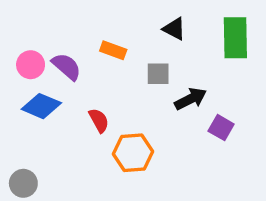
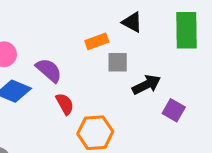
orange rectangle: (113, 50) -> (97, 41), moved, turned -40
purple semicircle: (66, 66) -> (49, 70), moved

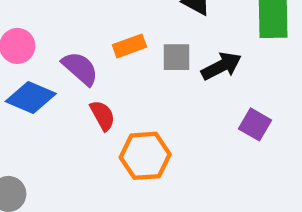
orange rectangle: (97, 41) -> (129, 46), moved
black arrow: (146, 85) -> (221, 66), moved

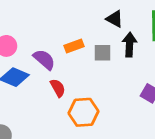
black arrow: (221, 66) -> (130, 45), moved, turned -60

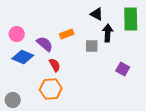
gray square: (102, 53) -> (92, 46), moved
orange hexagon: (83, 112) -> (51, 89), moved

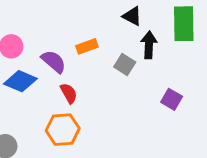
gray square: (92, 46) -> (125, 65), turned 32

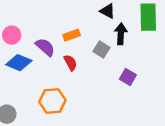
red semicircle: (69, 93) -> (70, 63), moved
purple square: (172, 99) -> (128, 77), moved

